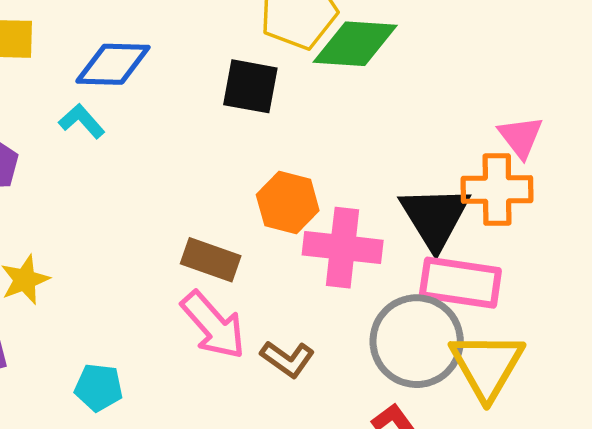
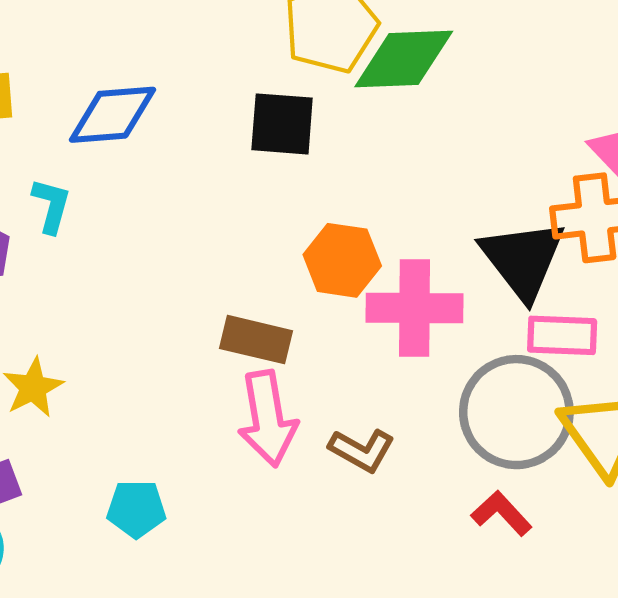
cyan L-shape: (82, 121) -> (51, 206), moved, turned 63
pink rectangle: (460, 283) -> (562, 335), size x0.7
pink arrow: (213, 325) -> (268, 419), turned 38

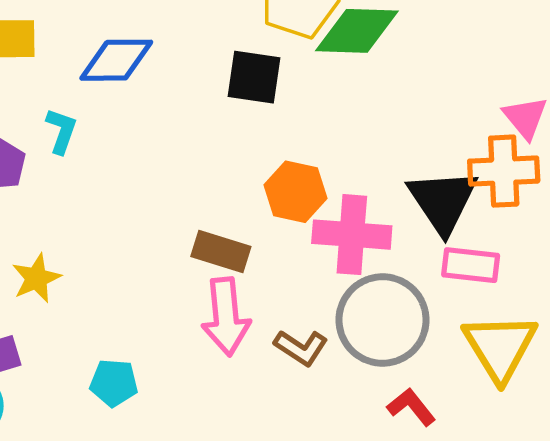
gray circle: (516, 412) -> (383, 320), moved

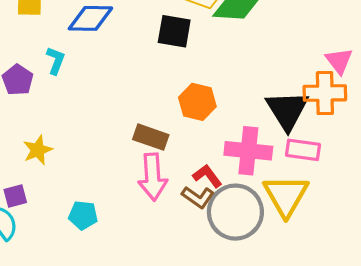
pink cross: (352, 235) -> (248, 151), moved
gray circle: (383, 320) -> (235, 212), moved
yellow triangle: (500, 347) -> (286, 196), moved
red L-shape: (411, 407) -> (207, 176), moved

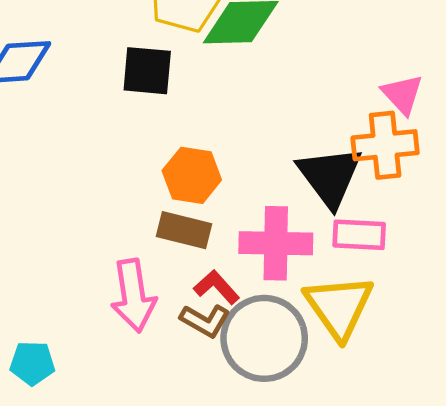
brown rectangle: (151, 137) -> (184, 230), moved

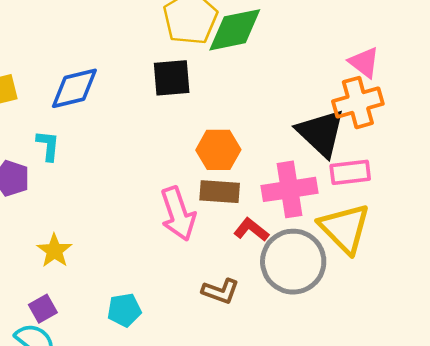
pink arrow: (133, 296) -> (178, 214), moved
brown L-shape: (205, 321) -> (220, 291), moved

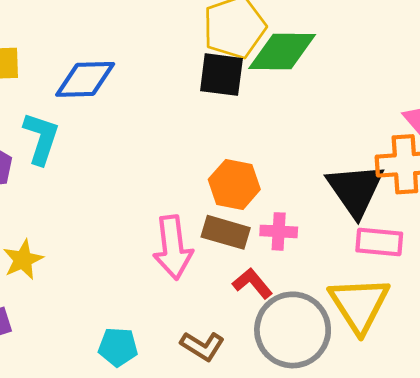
black square: (172, 78) -> (221, 75), moved
cyan L-shape: (48, 146) -> (41, 138), size x1.4
pink cross: (289, 189) -> (279, 231), moved, size x0.6
cyan pentagon: (124, 310) -> (118, 347), moved

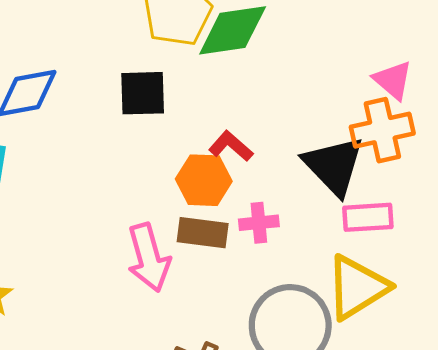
black square: (221, 75) -> (143, 93), moved
red L-shape: (252, 283) -> (231, 146), moved
yellow triangle: (359, 305) -> (357, 287), turned 40

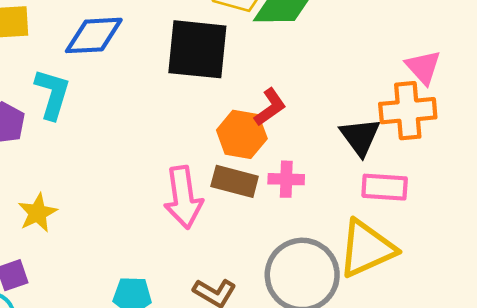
black square: (143, 93) -> (197, 49), size x1.4
red L-shape: (231, 146) -> (270, 107), turned 96
black triangle: (334, 166) -> (360, 137), size x0.7

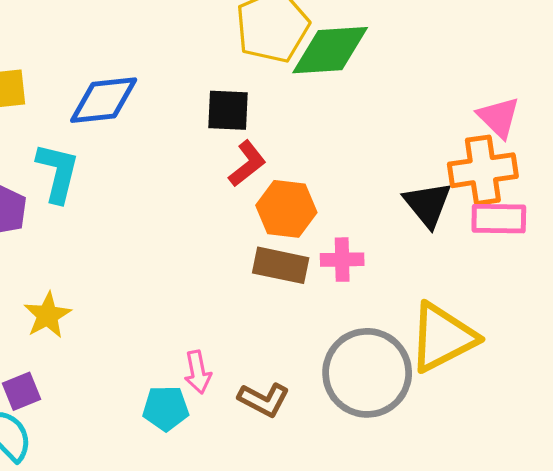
black square: (197, 49) -> (228, 110), size x0.6
red L-shape: (270, 107) -> (247, 164), moved
pink rectangle: (385, 187) -> (499, 219), moved
pink arrow: (183, 197) -> (198, 372), moved, size x0.6

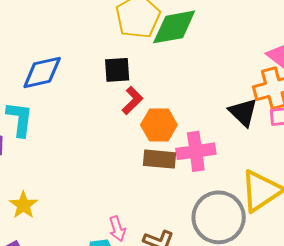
pink cross: (342, 260) -> (196, 151), size x1.5

